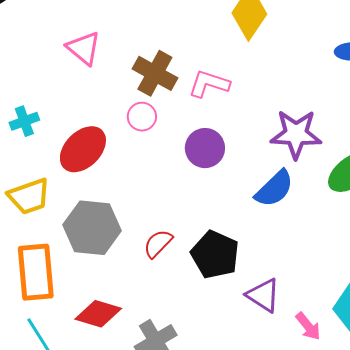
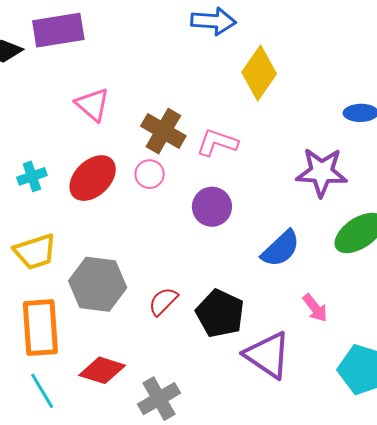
purple star: (296, 134) -> (322, 172), moved
red ellipse: (83, 149) -> (93, 178), moved
purple triangle: (263, 295) -> (267, 355), size x1.4
pink arrow: (308, 326) -> (315, 308), moved

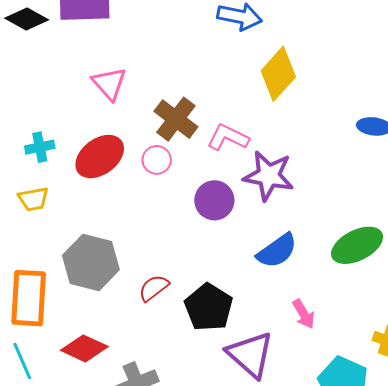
purple star: (322, 172) -> (269, 176), moved
yellow trapezoid: (35, 252) -> (33, 199), moved, size x0.7

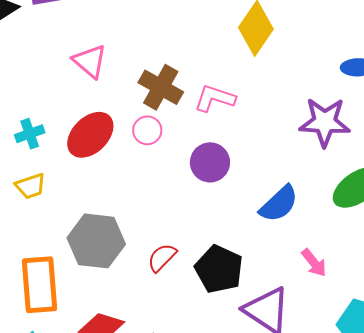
purple star: (269, 176) -> (325, 122), moved

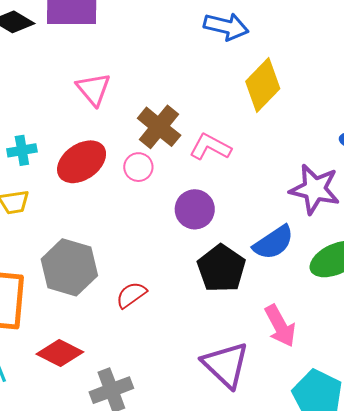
blue semicircle: (279, 204) -> (273, 243), moved
pink arrow: (314, 263) -> (280, 326), size x1.4
black pentagon: (219, 269) -> (221, 268), moved

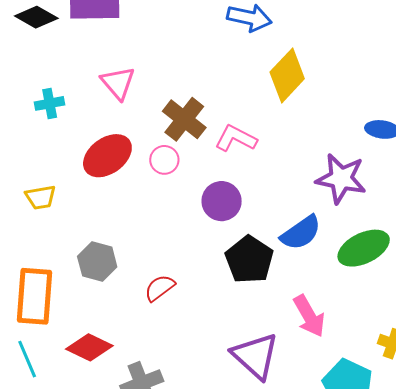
cyan cross: (22, 150) -> (50, 103), moved
gray hexagon: (69, 267) -> (97, 262), size x0.7

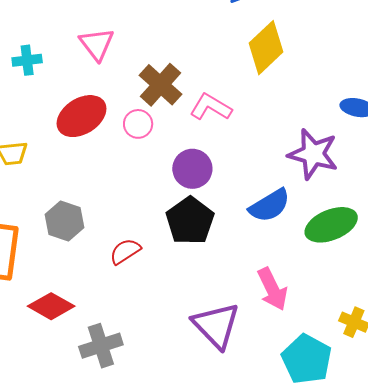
black pentagon: (249, 260) -> (190, 221), moved

